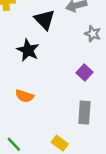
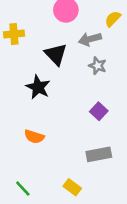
gray star: (93, 34) -> (98, 66), moved
gray rectangle: (84, 113) -> (99, 154), turned 75

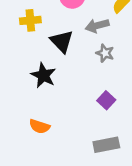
yellow cross: (14, 34) -> (30, 20), moved

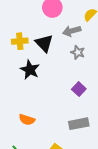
yellow cross: (30, 20) -> (20, 41), moved
orange semicircle: (39, 126) -> (27, 120), moved

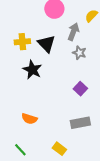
gray arrow: (72, 31) -> (73, 32), turned 126

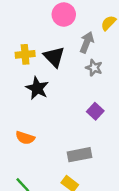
orange semicircle: (29, 119) -> (25, 138), moved
gray rectangle: (80, 123) -> (79, 155), moved

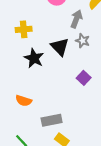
black triangle: (54, 57) -> (60, 47), moved
gray rectangle: (79, 155) -> (52, 120), moved

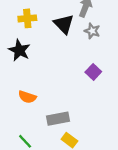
black triangle: (60, 47) -> (64, 24), moved
black star: (34, 58) -> (19, 50), moved

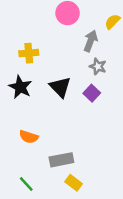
black triangle: (64, 24) -> (60, 87), moved
purple square: (93, 72) -> (92, 93), moved

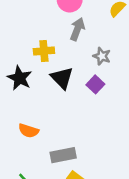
gray arrow: (91, 41) -> (77, 29), moved
yellow cross: (29, 53) -> (44, 51), moved

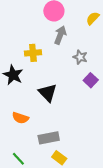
black triangle: (62, 78) -> (48, 93), moved
purple square: (95, 84) -> (91, 80), moved

